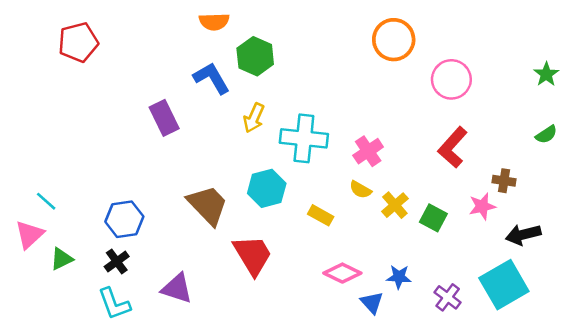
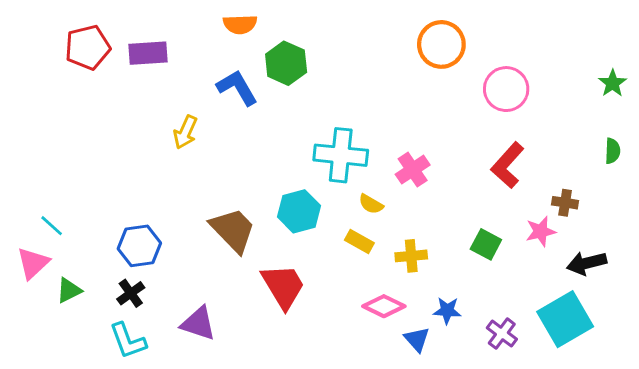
purple rectangle: (164, 118) -> (148, 53), moved, turned -68
yellow arrow: (254, 118) -> (185, 132), moved
green semicircle: (546, 135) -> (613, 151), turned -55
yellow semicircle: (360, 190) -> (371, 204), moved
yellow cross: (395, 205) -> (411, 256), moved, turned 36

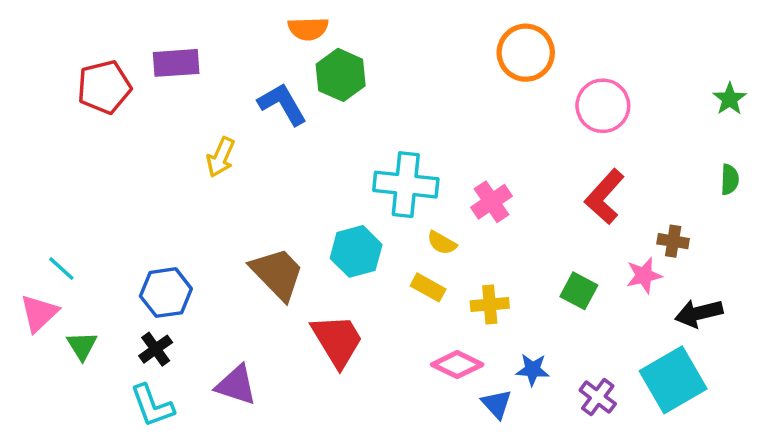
orange semicircle: (240, 24) -> (308, 29), moved
red pentagon: (88, 47) -> (104, 87), moved
green triangle: (69, 290) -> (82, 346), turned -36

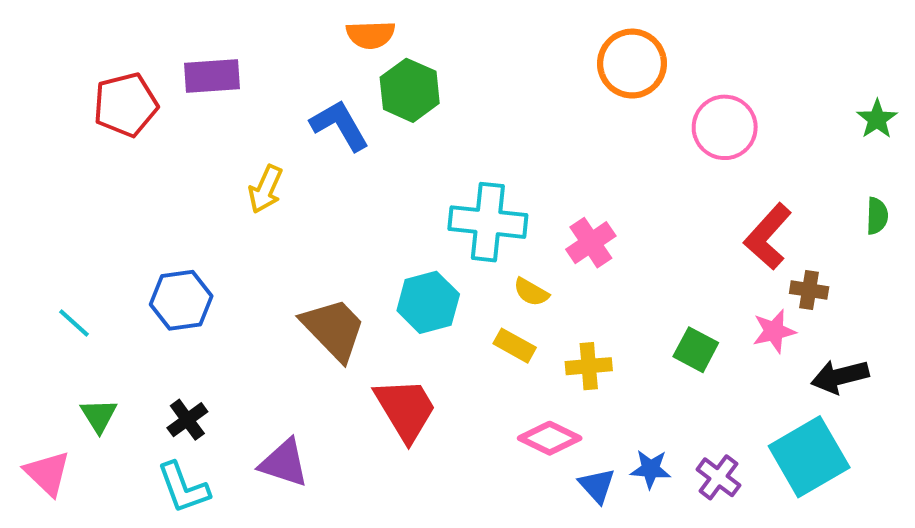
red L-shape: (605, 197) -> (768, 236), moved
blue hexagon: (166, 293) -> (181, 300), moved
pink triangle: (39, 313) -> (47, 473), moved, turned -33
blue star: (533, 370) -> (651, 469), moved

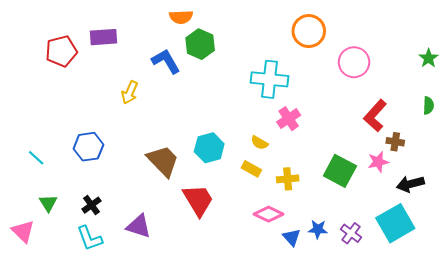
cyan cross: (488, 222) -> (270, 79), moved
green square: (696, 350) -> (340, 171), size x1.5

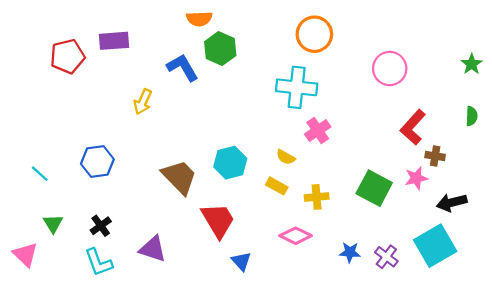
orange circle: (309, 31) -> (314, 34), moved
blue triangle: (292, 237) -> (241, 261), moved

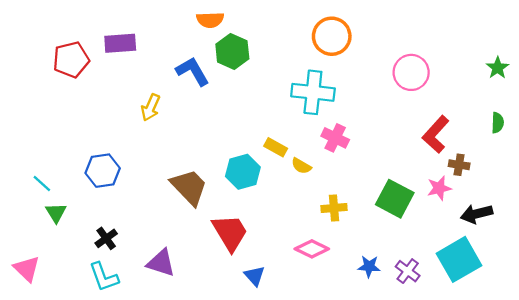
pink cross: (318, 131) -> (335, 138), turned -30
yellow rectangle: (277, 186) -> (276, 147), moved
green triangle: (53, 224) -> (56, 213), moved

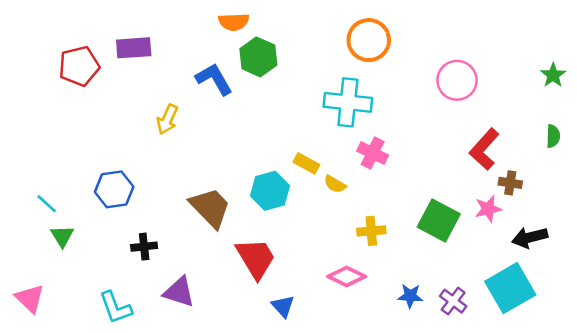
black cross: (106, 238) -> (144, 247), moved, turned 30

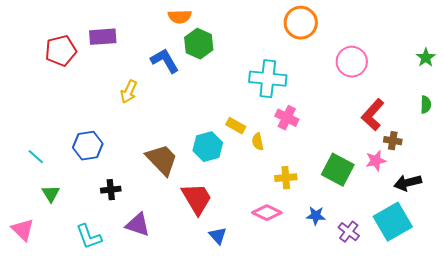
orange circle: (369, 40) -> (301, 23), moved
yellow semicircle: (335, 184) -> (258, 142), turned 48
green triangle: (62, 236) -> (51, 194), moved
blue star: (410, 296) -> (316, 216), moved

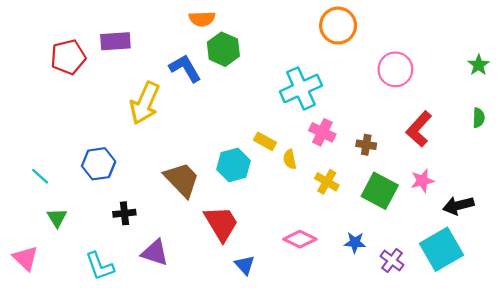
cyan cross: (268, 79) -> (301, 88), turned -30
yellow arrow: (129, 92) -> (145, 103), size x1.6
brown cross: (393, 141) -> (366, 145), moved
yellow cross: (286, 178) -> (327, 182), moved, turned 35

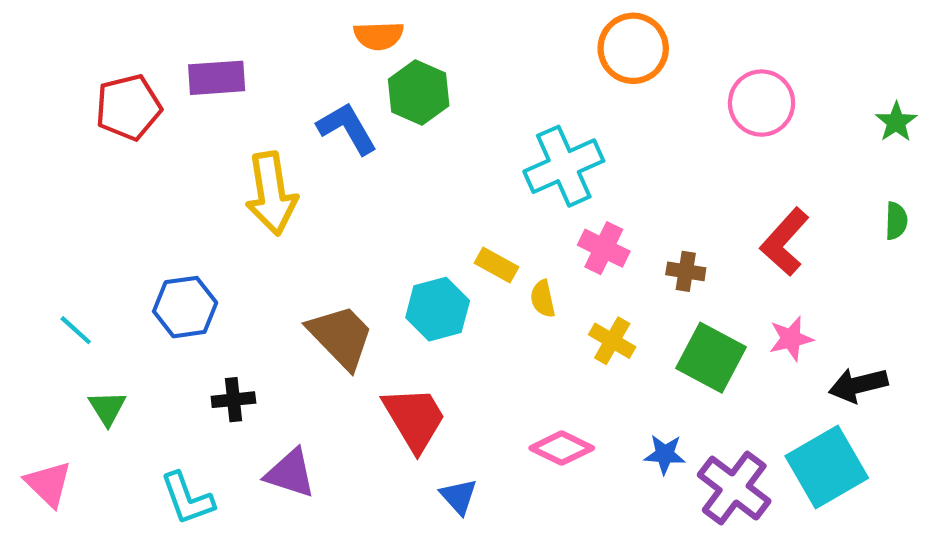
pink circle: (395, 69) -> (762, 103), moved
yellow arrow: (145, 103) -> (271, 193), turned -33
purple cross: (392, 261) -> (734, 488), size x1.6

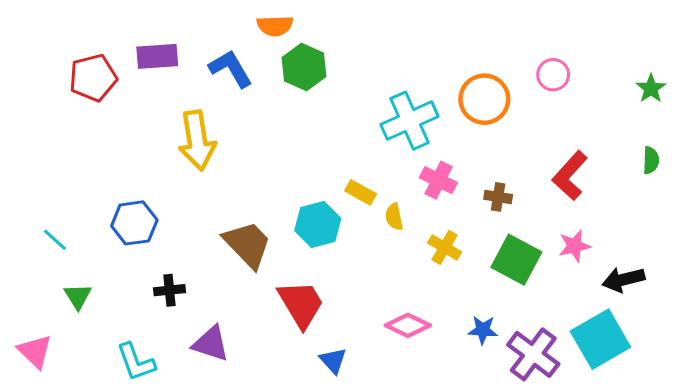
orange circle: (633, 48) -> (484, 99), moved
pink circle: (762, 103) -> (553, 75), size x0.7
blue L-shape: (347, 128) -> (231, 69), moved

